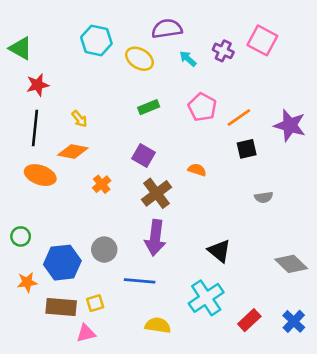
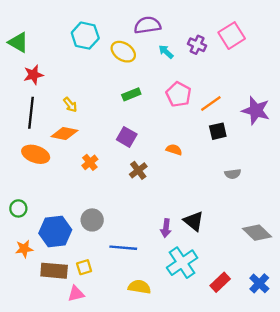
pink square: (262, 40) -> (232, 36), turned 30
brown cross: (157, 193) -> (138, 170), size x0.7
purple arrow: (155, 238) -> (166, 228), moved, size x0.6

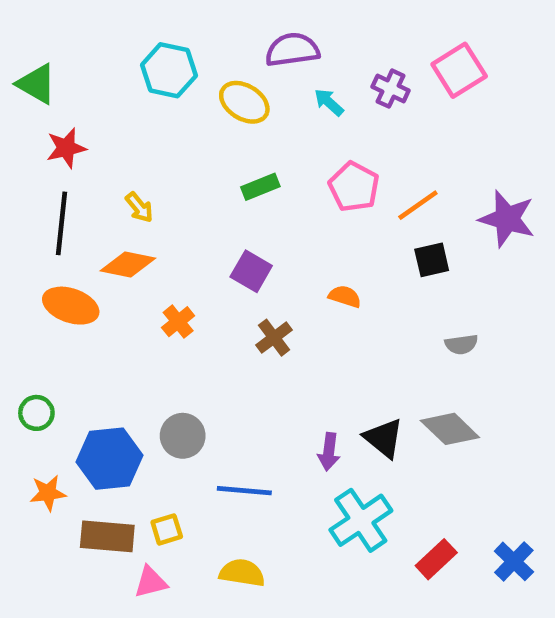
gray diamond: (257, 233) -> (450, 429), moved
yellow semicircle: (139, 287) -> (242, 573), moved

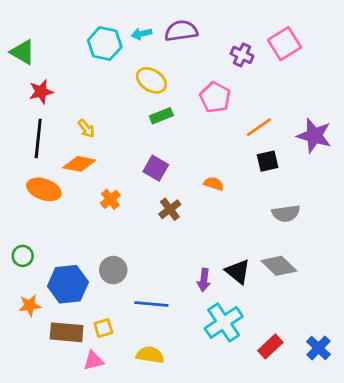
yellow ellipse: (244, 102) -> (151, 80), moved
cyan arrow: (329, 102) -> (142, 34), moved, turned -54
pink pentagon: (354, 187) -> (215, 97), moved
gray semicircle: (461, 344) -> (286, 213), size x1.4

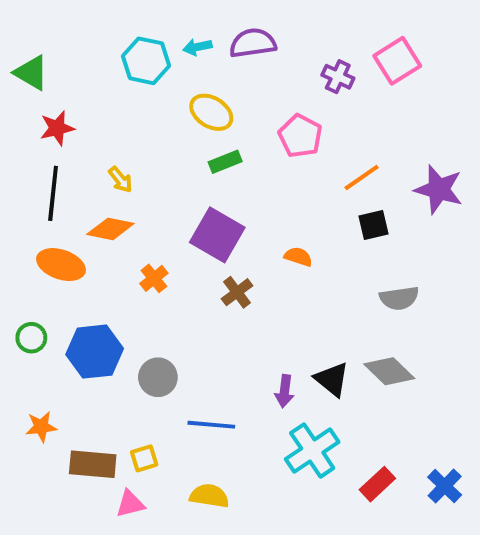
purple square: (156, 168) -> (217, 235), size x1.5
green circle: (23, 256) -> (31, 338), moved
blue hexagon: (68, 284) -> (95, 352), moved

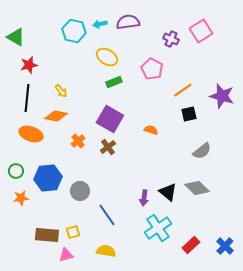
brown cross: (237, 292) -> (108, 147), moved
gray semicircle: (399, 298) -> (202, 151), turned -30
blue line: (211, 425) -> (107, 215), turned 50
orange star: (41, 427) -> (21, 198), moved

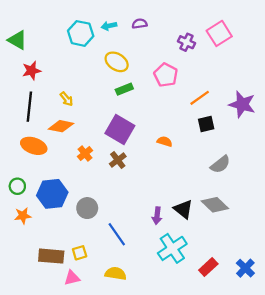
purple semicircle: (128, 22) -> (140, 24), size x0.6

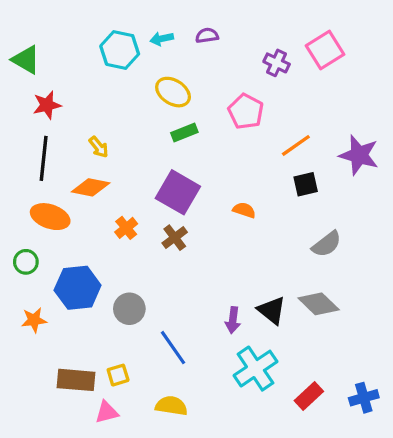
green circle: (17, 186) -> (26, 262), moved
blue cross: (245, 268) -> (364, 398), turned 30

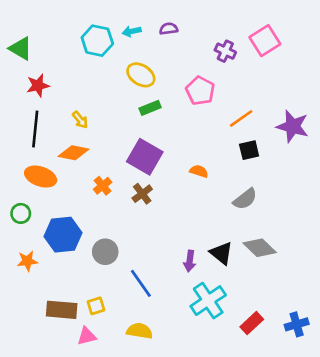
gray semicircle: (327, 244) -> (245, 199), moved

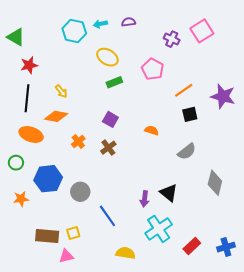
purple square: (145, 157) -> (110, 119), size x0.6
gray diamond: (260, 248) -> (215, 183), moved, turned 60
yellow semicircle: (140, 331) -> (125, 253), moved

